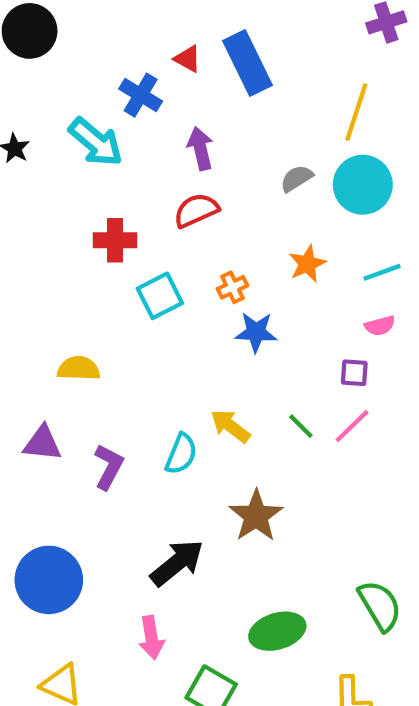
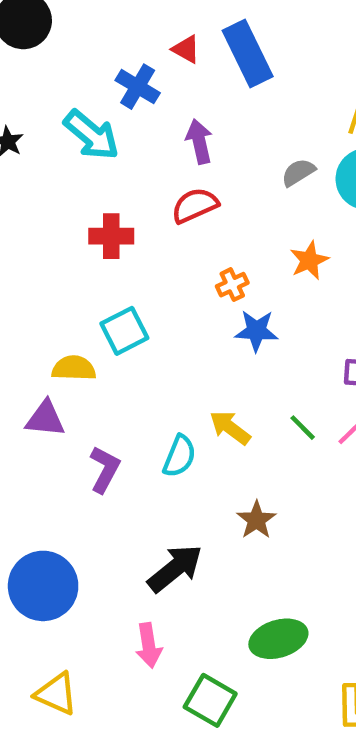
cyan square: (160, 296) -> (124, 331), moved
purple triangle: (42, 443) -> (45, 419), moved
brown star: (256, 516) -> (256, 520), size x0.7

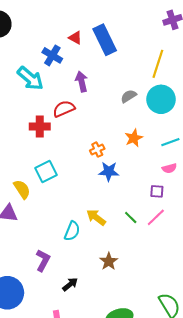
red semicircle: (195, 205) -> (64, 109), moved
yellow semicircle: (74, 368) -> (22, 189), turned 54
purple L-shape: (105, 469) -> (43, 260), moved
black arrow: (175, 568) -> (70, 284), size x0.6

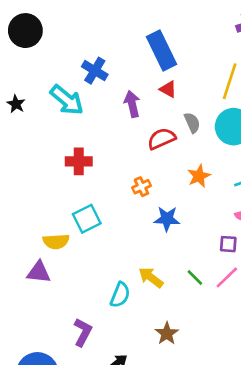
red triangle: (75, 38) -> (168, 89), moved
gray semicircle: (129, 96) -> (192, 123), turned 98
red semicircle: (64, 109) -> (162, 139), moved
orange cross: (97, 150) -> (141, 187), moved
yellow semicircle: (22, 189) -> (56, 241), turned 120

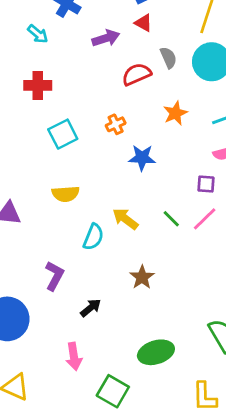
cyan arrow: (67, 100) -> (38, 34), size x0.6
purple arrow: (132, 104) -> (106, 38), turned 85
red cross: (79, 161) -> (38, 85), moved
cyan square: (87, 219) -> (63, 134), moved
yellow semicircle: (56, 241) -> (66, 194), moved

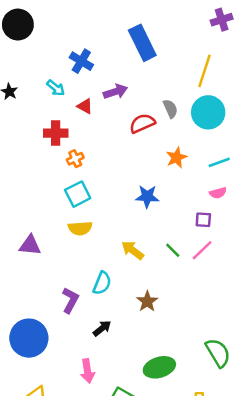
red triangle: (143, 23) -> (85, 106), moved
orange cross: (116, 124) -> (75, 159), moved
cyan square: (63, 134) -> (78, 194), moved
cyan semicircle: (93, 237) -> (102, 283), moved

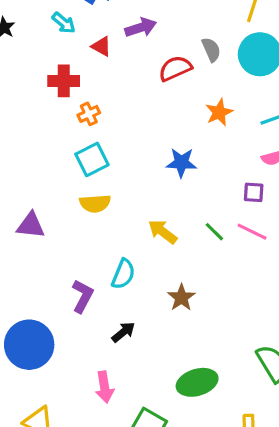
pink line: (202, 250) -> (252, 232), turned 70

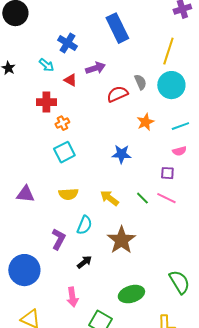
yellow semicircle: (95, 203) -> (68, 194), moved
brown star: (181, 298) -> (121, 240), size x1.6

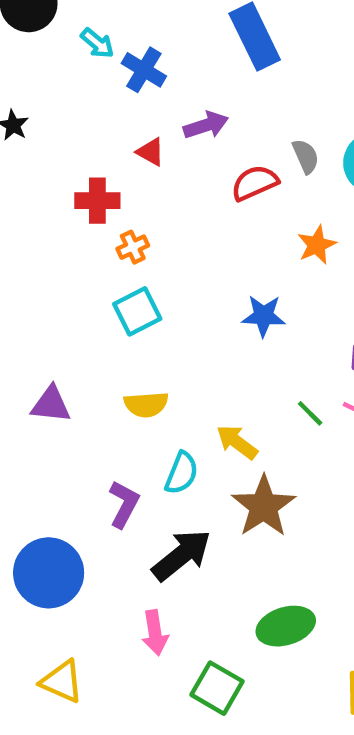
cyan arrow: (46, 65) -> (97, 43), moved
yellow arrow: (109, 198) -> (237, 442), moved
black arrow: (84, 262) -> (182, 555), size x1.8

